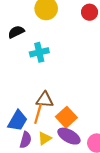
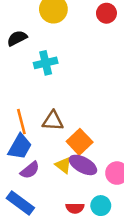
orange line: (38, 114) -> (21, 122), moved, turned -30
yellow triangle: (45, 138) -> (63, 165), moved, turned -48
purple semicircle: (26, 140) -> (30, 170), turned 35

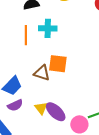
orange line: (21, 122) -> (26, 35), moved
orange square: (80, 142) -> (58, 64), moved, turned 36

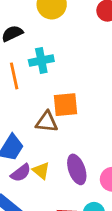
yellow triangle: (41, 108) -> (41, 171), moved
purple ellipse: (56, 112) -> (77, 169), turned 40

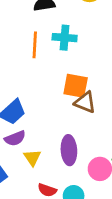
brown triangle: (47, 122) -> (85, 102), moved
yellow triangle: (41, 171) -> (32, 158), moved

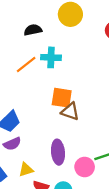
orange line: (35, 45) -> (26, 64), turned 50
yellow triangle: (32, 158) -> (26, 170), moved, turned 49

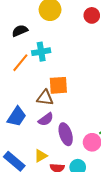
brown triangle: (70, 111) -> (45, 98), moved
purple semicircle: (12, 144) -> (46, 119), moved

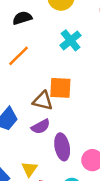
cyan cross: (41, 52) -> (71, 40), moved, turned -36
yellow triangle: (41, 156) -> (29, 169), turned -32

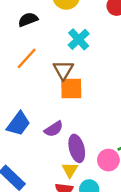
brown triangle: (43, 101) -> (63, 70), moved, turned 50
yellow triangle: (29, 169) -> (70, 170), moved

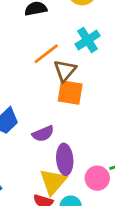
orange line: (27, 58) -> (46, 54), moved
yellow triangle: (70, 170) -> (53, 182), size x1.5

